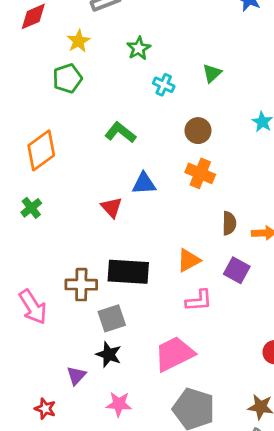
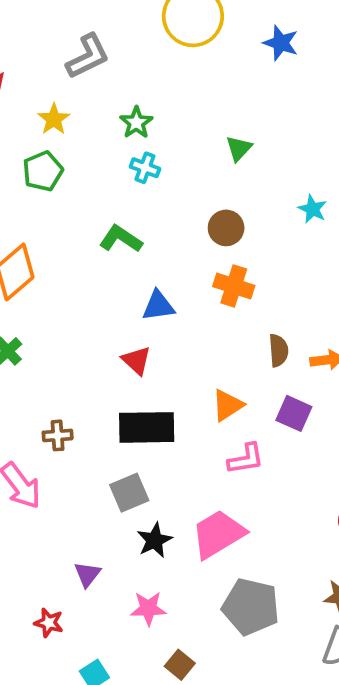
cyan cross: (164, 85) -> (145, 168), moved
red triangle: (112, 207) -> (137, 360), moved
brown cross: (81, 285) -> (58, 435), moved, size x0.7
black star: (109, 354) -> (155, 540), moved, turned 30

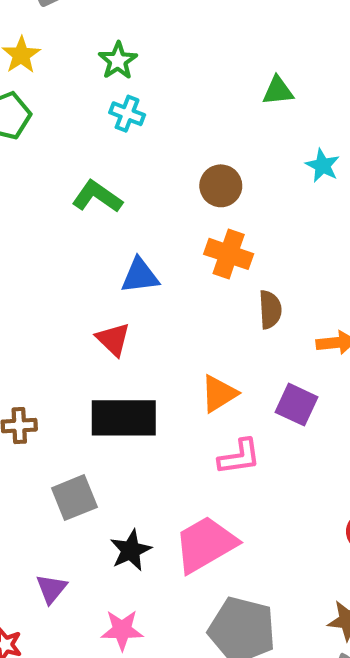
green triangle: (239, 148) -> (278, 91), moved, turned 40
brown semicircle: (279, 350) -> (270, 310), moved
gray square: (129, 493) -> (74, 498), moved

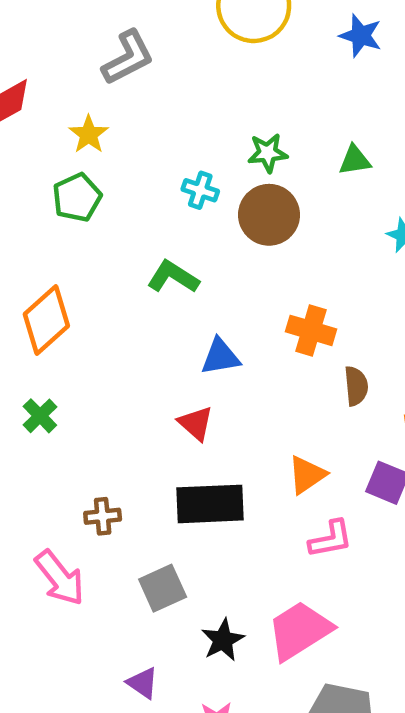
green star: (118, 61) -> (268, 153), moved, turned 30
brown circle: (221, 186) -> (269, 215), moved, size x1.4
purple triangle: (51, 589) -> (143, 683), turned -32

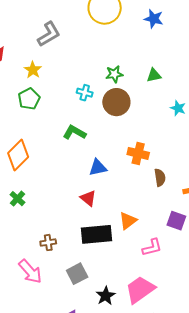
orange triangle: (307, 475) -> (128, 221), moved

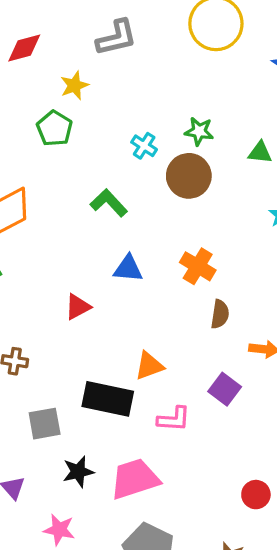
green pentagon: (29, 99) -> (55, 128), turned -30
red triangle: (88, 198) -> (78, 307), moved, turned 36
black rectangle: (97, 234) -> (108, 399), moved

